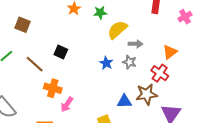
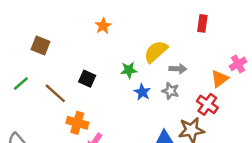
green star: (100, 13) -> (129, 70), moved
pink cross: (185, 17) -> (238, 64), moved

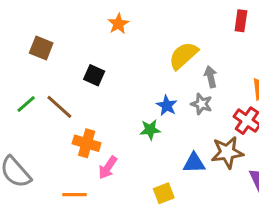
gray arrow: (178, 69) -> (211, 77), turned -105
green star: (129, 70) -> (150, 130), moved
black square: (87, 79) -> (94, 75), moved
green line: (21, 84) -> (26, 104), moved

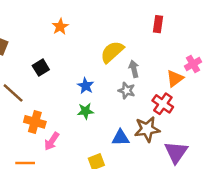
black square: (94, 75) -> (41, 68), turned 35
blue star: (167, 105) -> (86, 86), moved

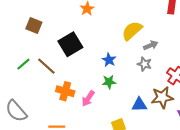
black square: (41, 68) -> (70, 44), size x1.6
gray arrow: (134, 69) -> (151, 45), turned 80
pink arrow: (52, 141) -> (88, 98), moved

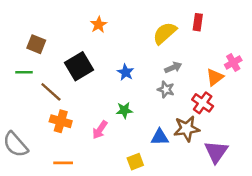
yellow semicircle: (132, 31) -> (165, 33), moved
blue star: (109, 60) -> (126, 72), moved
green line: (23, 64) -> (24, 72), moved, turned 40
orange cross: (65, 91) -> (61, 121), moved

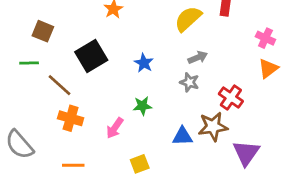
pink cross: (233, 63) -> (265, 38), moved, turned -35
orange triangle: (215, 77) -> (268, 68), moved
yellow square: (135, 162) -> (140, 164), moved

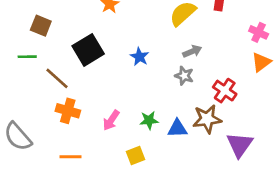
green star: (142, 106) -> (149, 120), moved

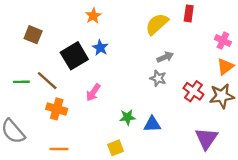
green line: (27, 57) -> (21, 82), moved
blue star: (140, 57) -> (100, 48), moved
brown star: (207, 119) -> (222, 96), moved
pink arrow: (111, 120) -> (93, 92), moved

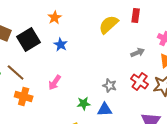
black square: (74, 56) -> (29, 40), moved
gray arrow: (165, 57) -> (138, 53), moved
gray star: (158, 78) -> (110, 86), moved

